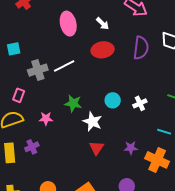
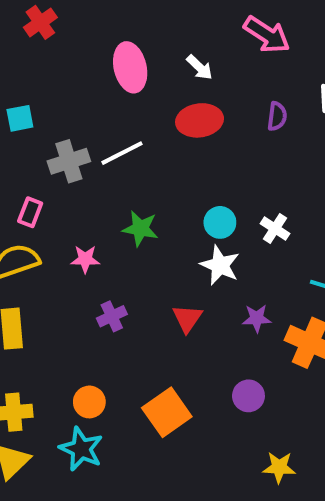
purple semicircle: (141, 48) -> (277, 116), size x0.6
white cross: (140, 103) -> (275, 229), turned -32
white star: (92, 122) -> (220, 265), moved
purple cross: (32, 147) -> (112, 316), moved

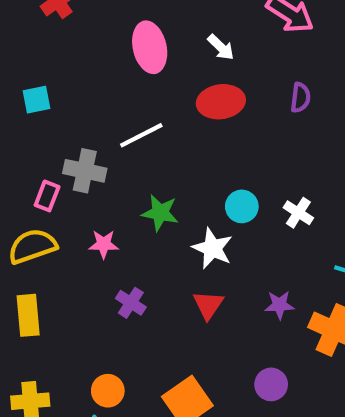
gray cross: (69, 161) -> (85, 171), moved, turned 30
white star: (220, 265) -> (212, 248), moved
purple cross: (112, 316) -> (131, 303), turned -32

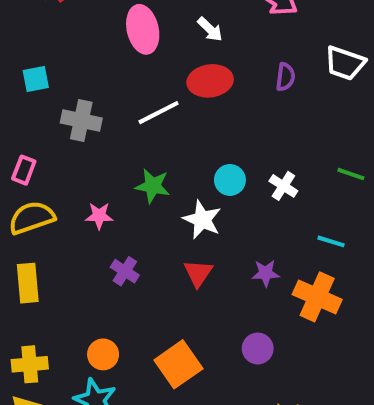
white line: (141, 135) -> (159, 113), moved
gray cross: (85, 171) -> (81, 121), moved
pink rectangle: (47, 196) -> (24, 170), moved

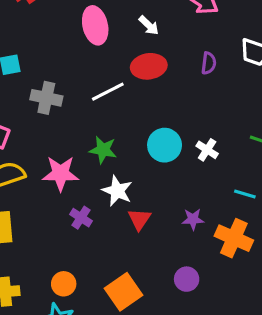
cyan circle: (230, 180) -> (165, 145), size x1.4
pink star: (99, 216) -> (61, 173), size x1.6
white star: (202, 220) -> (117, 191), moved

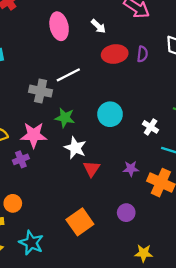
red ellipse: (149, 66) -> (115, 54), moved
gray cross: (46, 98) -> (41, 91), moved
white cross: (207, 150) -> (151, 127), moved
purple cross: (81, 218) -> (21, 159), moved, turned 35
orange circle: (64, 284) -> (13, 203), moved

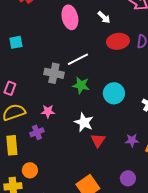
green star: (65, 118) -> (81, 85), moved
pink star: (34, 135) -> (48, 111), size x0.6

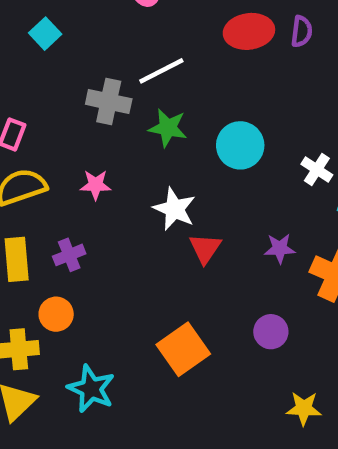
cyan square: (16, 42) -> (45, 34), moved, turned -32
purple cross: (37, 132) -> (69, 255), moved

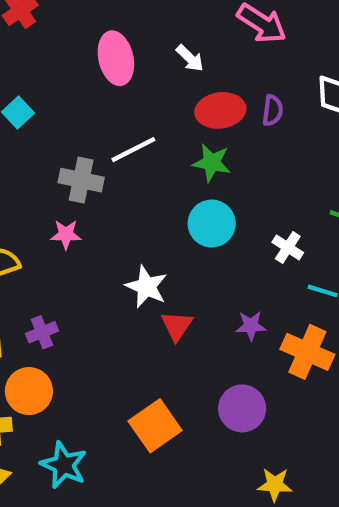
green star: (168, 128) -> (212, 163), moved
pink star: (96, 185) -> (66, 234), moved
orange circle: (56, 314) -> (29, 391), size x1.4
purple circle: (271, 332) -> (242, 408), size x1.4

